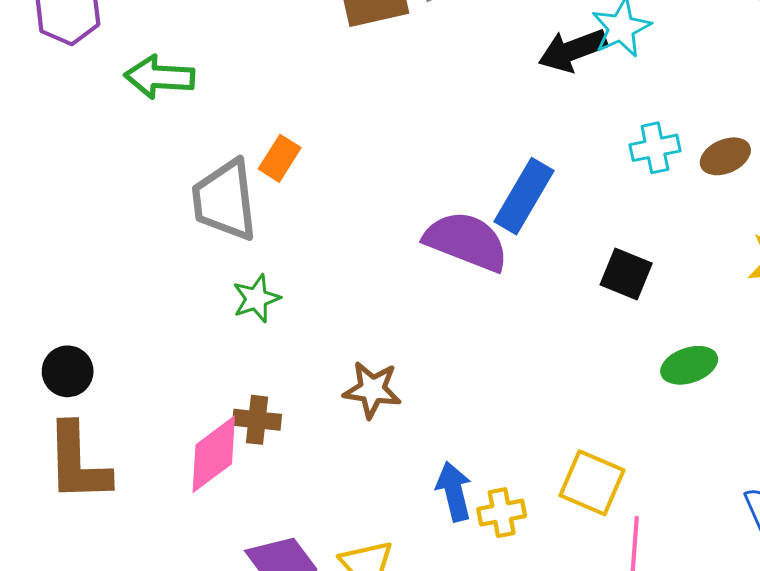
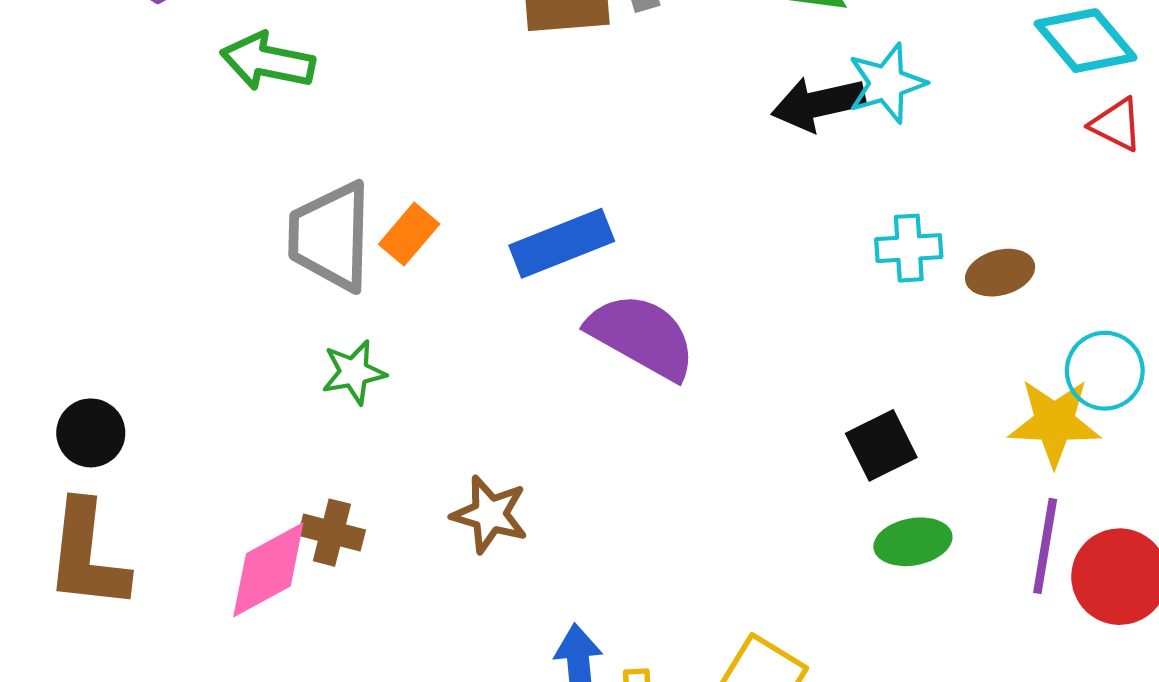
orange rectangle: (280, 158) -> (409, 234), moved
blue rectangle: (524, 196) -> (562, 243), moved, turned 30
black square: (626, 274) -> (881, 445), moved, turned 33

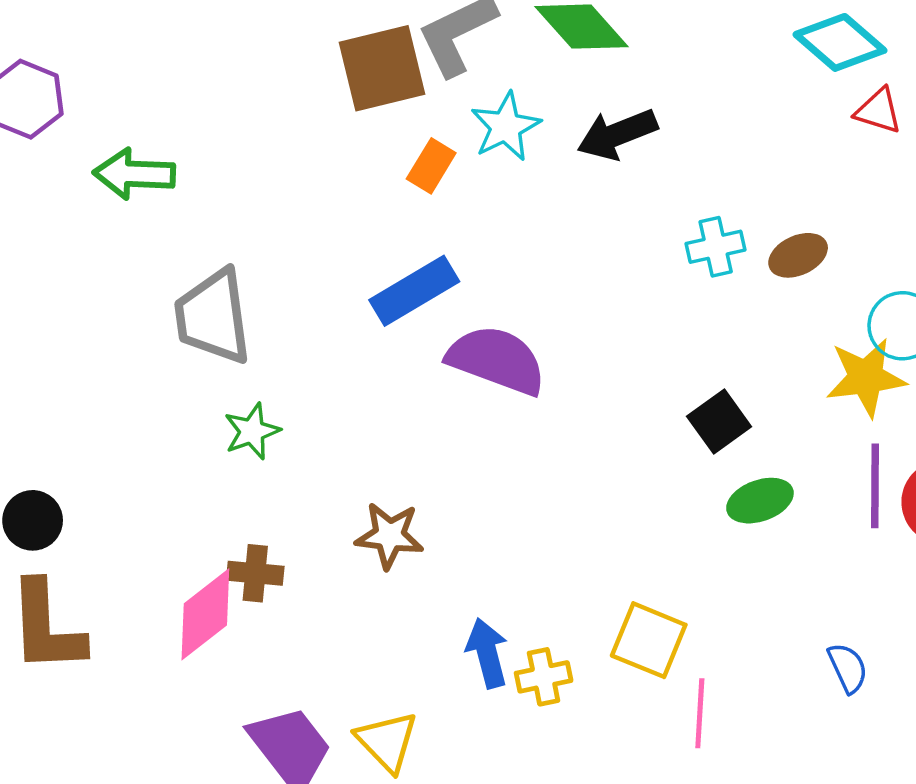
cyan star: (887, 83) -> (506, 127), moved
orange rectangle: (409, 234) -> (431, 166), moved

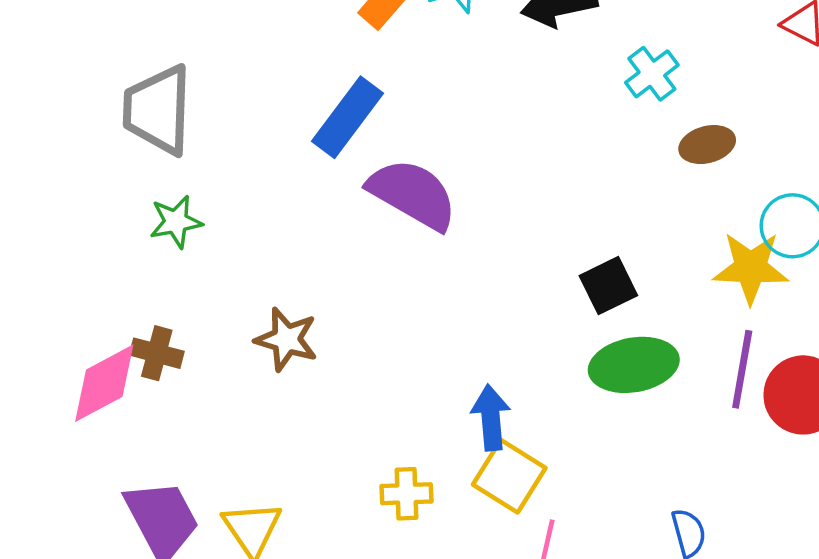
cyan cross: (716, 247) -> (652, 74), moved, turned -34
blue rectangle: (414, 291) -> (347, 117), turned -32
green ellipse: (760, 501) -> (634, 365), size x1.4
blue arrow: (487, 653) -> (491, 418), moved

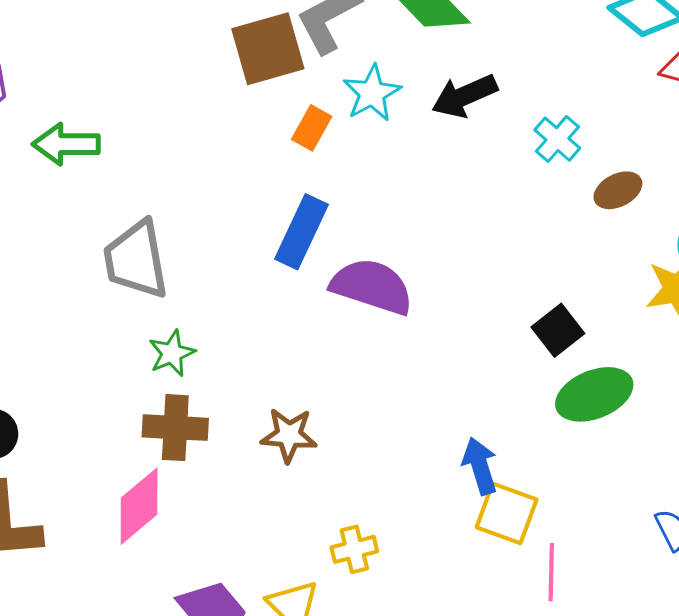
brown cross: (157, 353) -> (175, 428), moved, size x1.4
yellow cross: (407, 494) -> (354, 549), moved

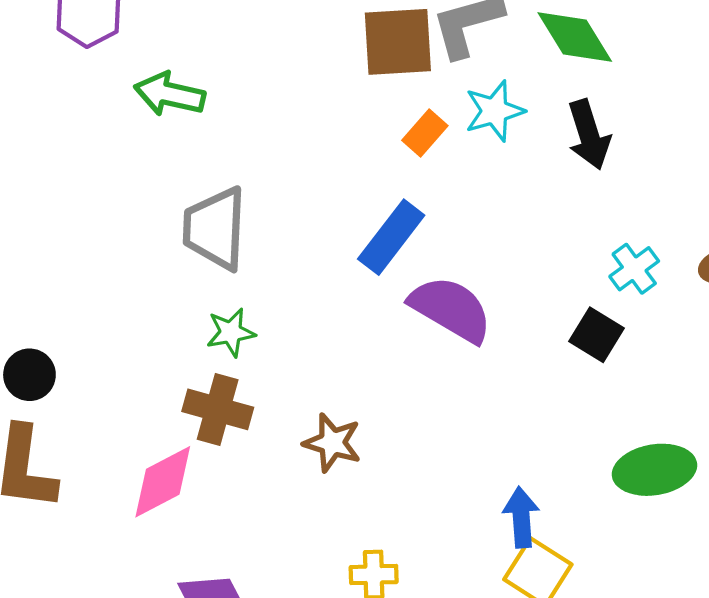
black arrow: (464, 96) -> (589, 135), turned -96
cyan cross: (557, 139) -> (634, 269), moved
black square: (558, 330) -> (596, 335), moved, turned -33

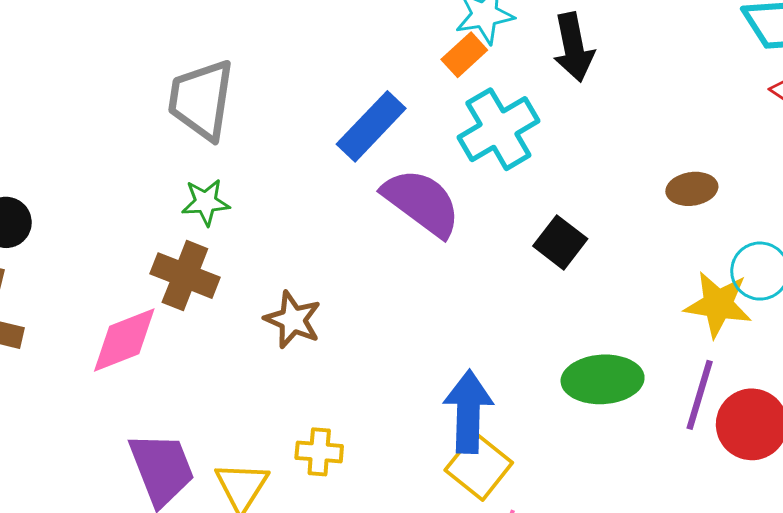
orange rectangle: (425, 133) -> (464, 55), moved
cyan cross: (634, 269) -> (498, 129), moved, size x1.6
blue arrow: (521, 517) -> (468, 412), size x1.4

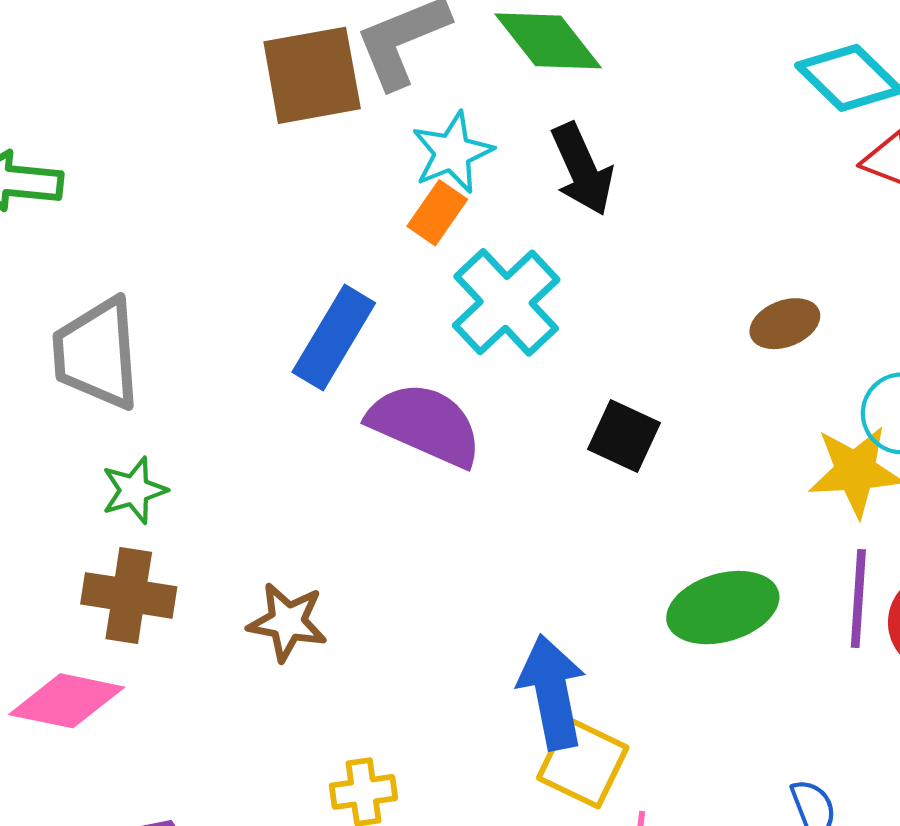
pink diamond: (124, 340) -> (67, 701), turned 46

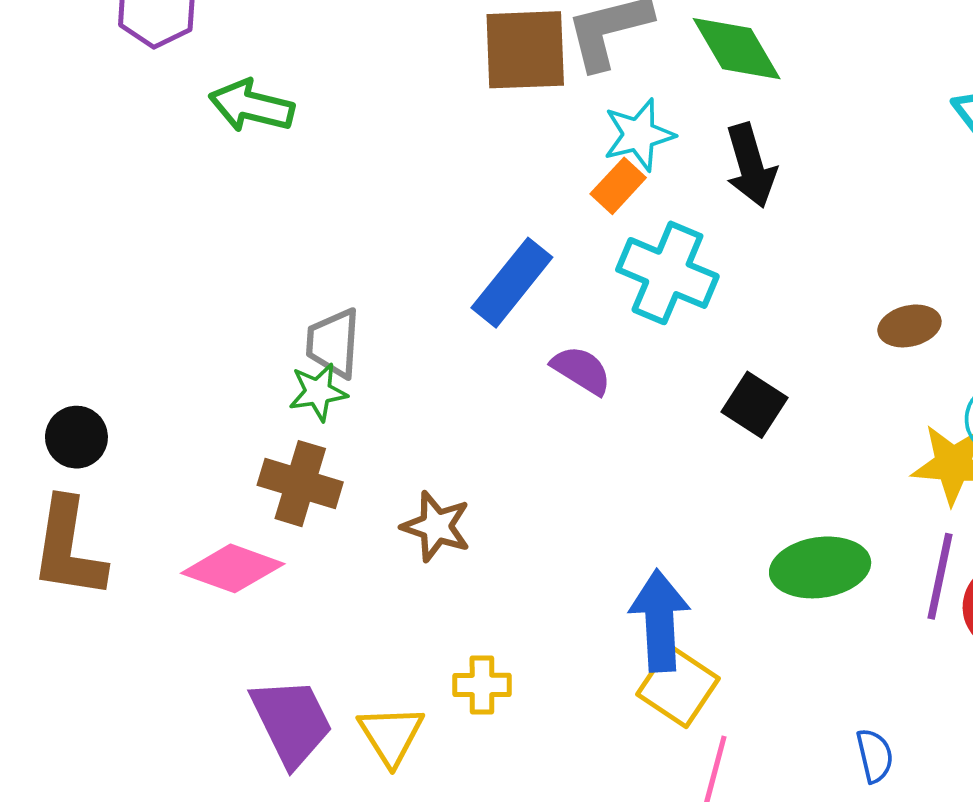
cyan cross: (506, 302) -> (667, 273), turned -32
gray trapezoid: (97, 354) -> (333, 343), moved, size x0.7
purple semicircle: (425, 424) -> (581, 370), size x0.6

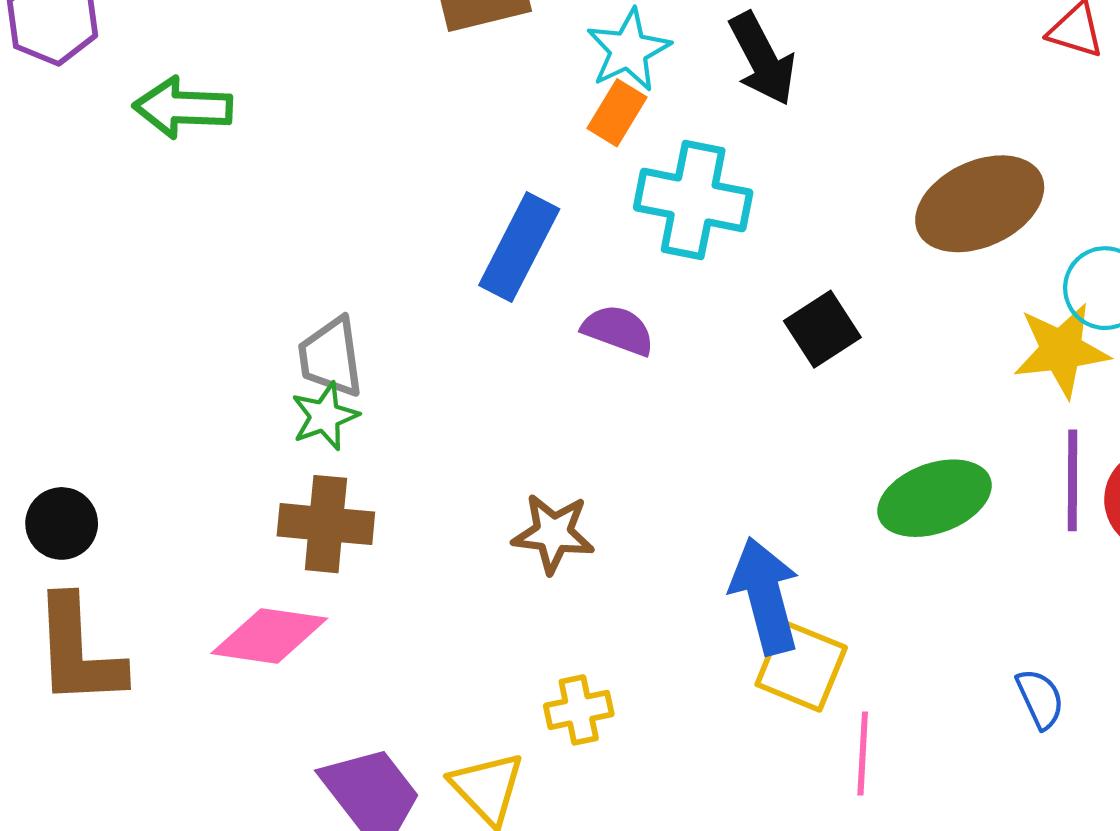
brown ellipse: (909, 326) -> (980, 204), size x1.8
black square: (754, 405) -> (822, 329), turned 36
brown star: (436, 526) -> (553, 533), moved

